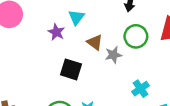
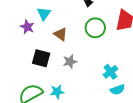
gray star: (113, 55) -> (70, 62), moved
cyan cross: (141, 89) -> (111, 72), moved

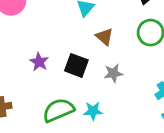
purple star: (27, 27) -> (39, 62), moved

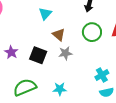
gray star: (113, 73) -> (65, 53), moved
cyan star: (93, 111) -> (60, 89), moved

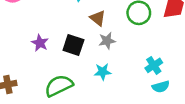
cyan star: (60, 89) -> (103, 72), moved

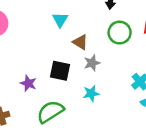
purple star: (40, 43) -> (28, 83), moved

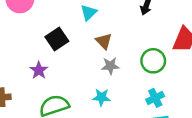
green circle: (120, 33) -> (153, 61), moved
black square: (60, 71) -> (57, 39), moved, turned 30

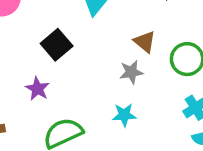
brown triangle: (104, 41) -> (145, 42), moved

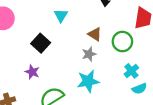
cyan star: (124, 115) -> (88, 81), size x1.5

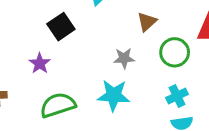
brown triangle: (95, 34) -> (147, 22), moved, turned 32

